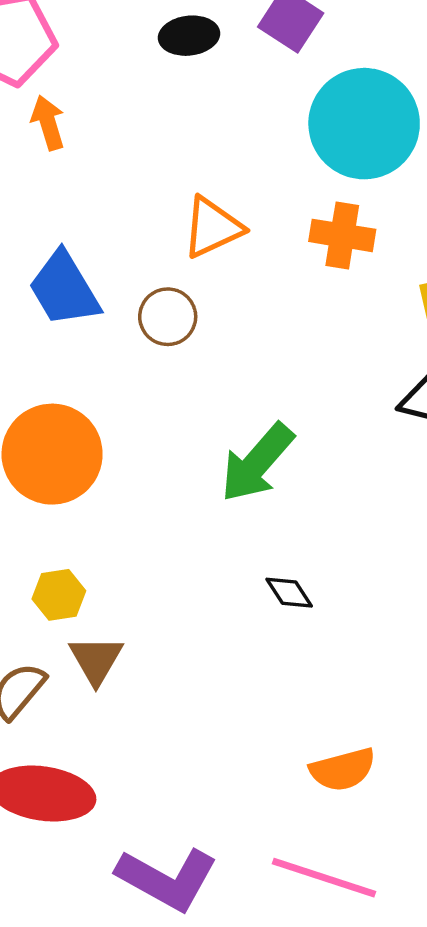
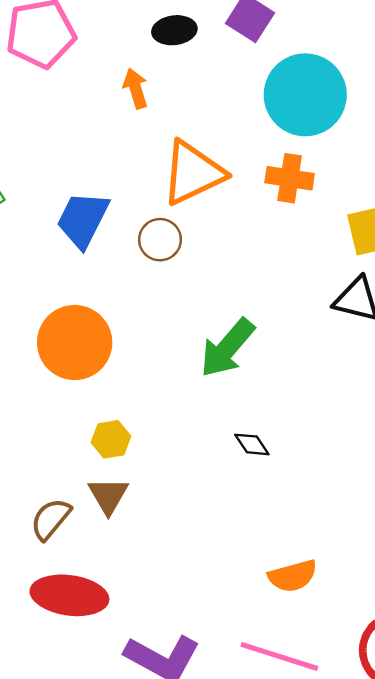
orange arrow: (48, 123) -> (136, 88), moved
orange triangle: (212, 227) -> (193, 173), size x1.4
blue trapezoid: (64, 289) -> (83, 220), turned 58
yellow hexagon: (59, 595) -> (111, 439), moved

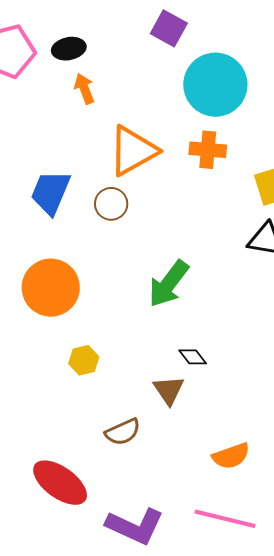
black ellipse: (174, 30) -> (69, 49), moved
brown triangle: (108, 495) -> (169, 390), moved
brown semicircle: (51, 519) -> (123, 432), moved, turned -150
red ellipse: (69, 595) -> (60, 483), turned 32

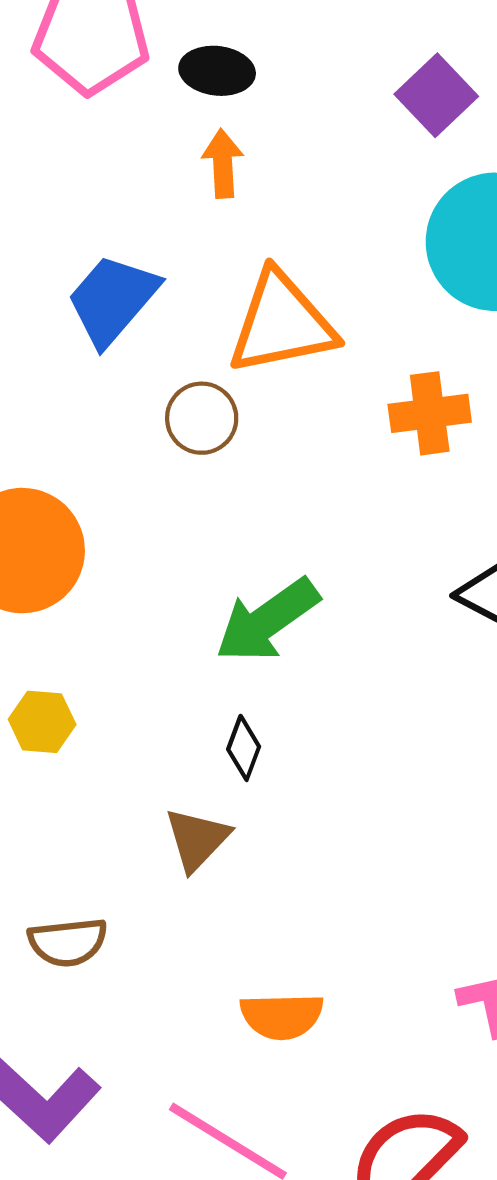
orange cross: (208, 150) -> (430, 413), moved, turned -30
blue trapezoid: (51, 192) -> (112, 300), moved
black diamond: (193, 357) -> (244, 748), moved, turned 40
brown semicircle: (123, 432) -> (68, 942), moved

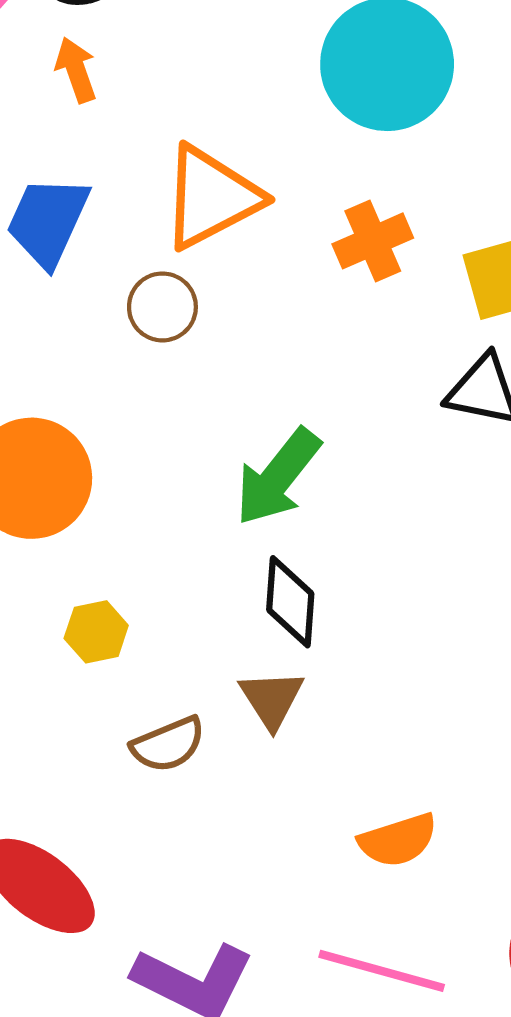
orange arrow: (223, 163) -> (76, 70), moved
black diamond: (244, 748) -> (290, 602), size x1.5
brown semicircle: (68, 942) -> (168, 744), moved

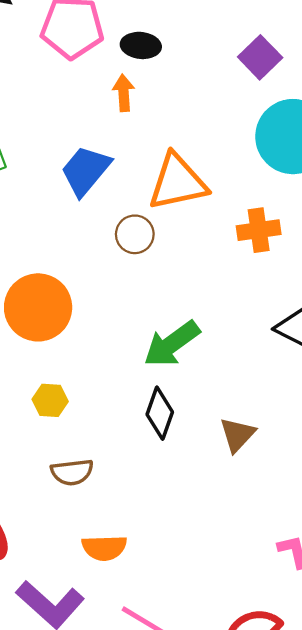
brown triangle: (272, 699) -> (237, 435), moved
orange semicircle: (398, 840) -> (104, 548), moved

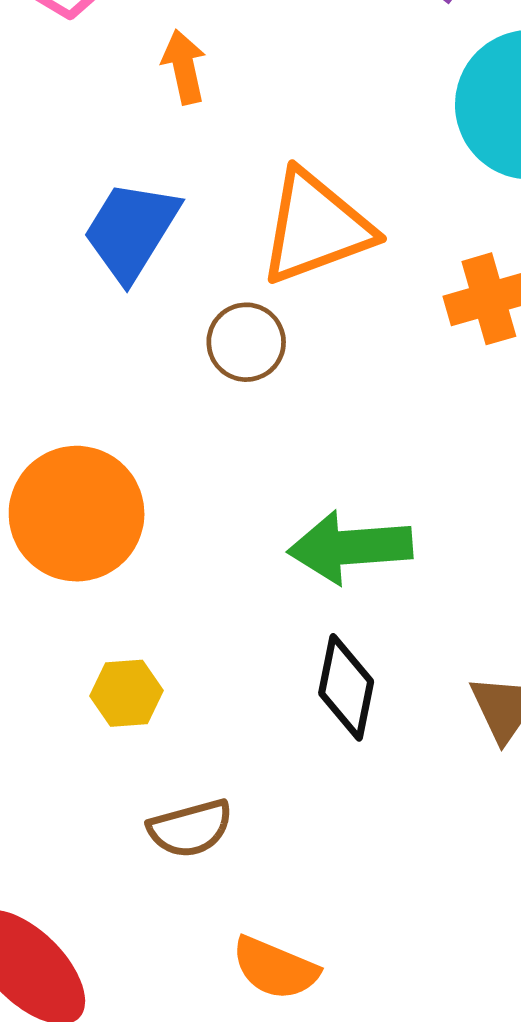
green arrow: (172, 344) -> (350, 547), turned 40
orange semicircle: (104, 548) -> (275, 968), turned 33

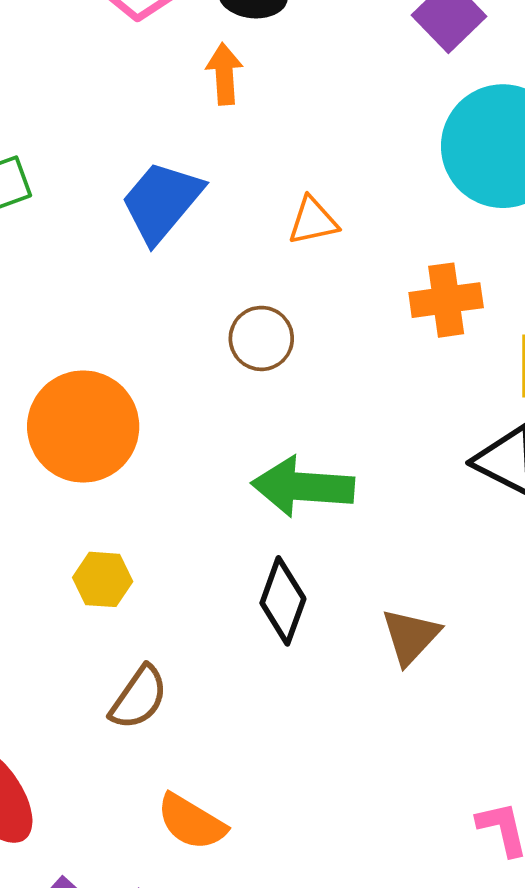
orange triangle: (316, 227) -> (313, 221), size x0.5
brown circle: (246, 342) -> (261, 338), moved
brown semicircle: (190, 828) -> (139, 698), turned -48

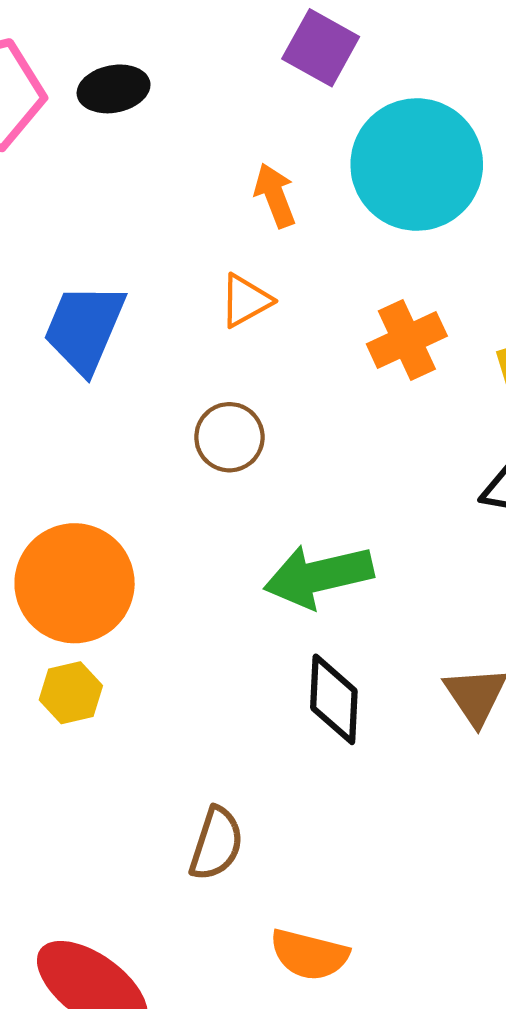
orange arrow: (224, 74) -> (275, 195), moved
yellow hexagon: (103, 579) -> (71, 693), moved

